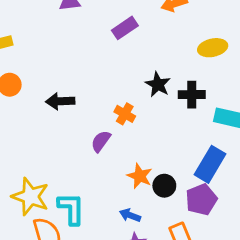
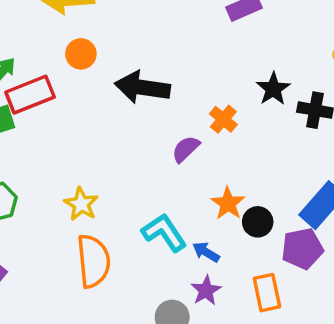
black arrow: (60, 101) -> (142, 87), size x1.4
yellow star: (30, 197) -> (81, 204), size x0.7
cyan L-shape: (71, 209) -> (164, 233), moved, turned -44

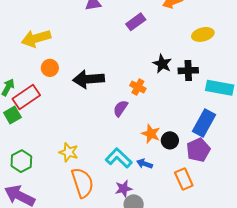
purple star: (206, 290) -> (124, 189), moved, turned 30

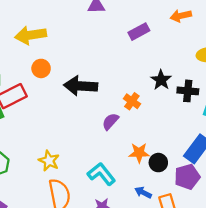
orange star: (151, 134) -> (139, 153), turned -30
blue arrow: (145, 164) -> (143, 192), moved

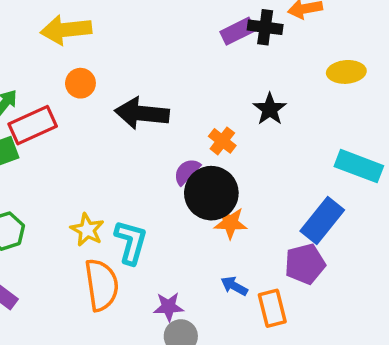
black cross: (188, 91) -> (265, 27), moved
black circle: (158, 163) -> (211, 193), moved, size x1.8
cyan L-shape: (101, 174) -> (131, 242), moved, turned 52

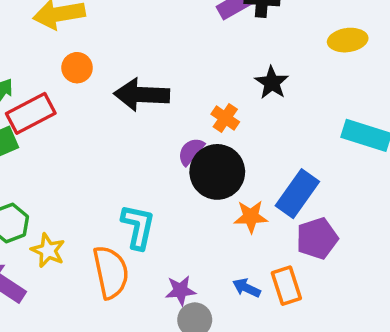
blue rectangle: (322, 220) -> (297, 194), moved
orange star: (230, 223) -> (251, 217), moved
yellow star: (87, 230) -> (48, 250), moved
blue arrow: (234, 286) -> (246, 288), moved

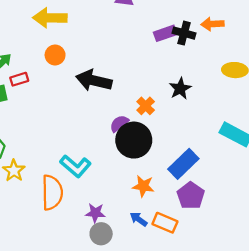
red rectangle: (31, 113) -> (19, 79), size x0.6
orange star: (251, 217) -> (143, 186), moved
cyan L-shape: (138, 227) -> (75, 166), turned 108
purple pentagon: (317, 238) -> (191, 196), turned -30
orange rectangle: (286, 286) -> (165, 223), turned -60

